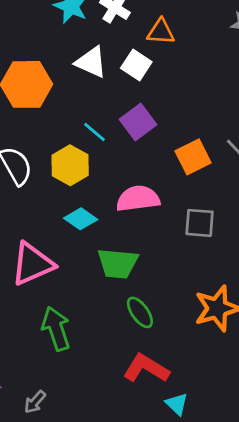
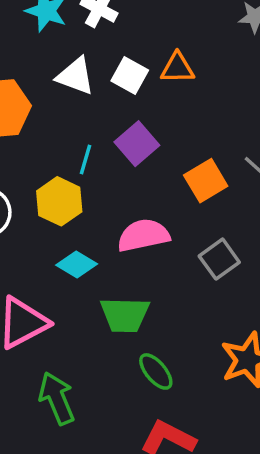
orange triangle: (161, 32) -> (177, 68), moved
cyan line: (95, 132) -> (86, 159), turned 70
gray square: (200, 223) -> (219, 259), turned -36

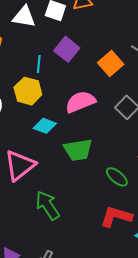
green ellipse: (156, 371) -> (117, 177), moved

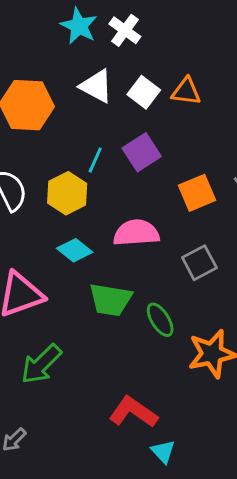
green ellipse: (117, 177) -> (160, 320), moved
green arrow: (48, 205) -> (41, 364), turned -120

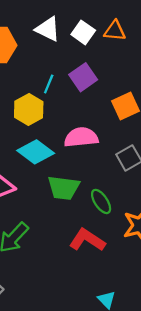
cyan diamond: (75, 250) -> (36, 152), size x1.4
red L-shape: (133, 412) -> (87, 240), moved

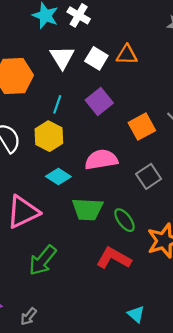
white triangle: (48, 29) -> (62, 57), turned 36
cyan line: (49, 84) -> (57, 104), moved
cyan diamond: (36, 152) -> (58, 176), size x0.7

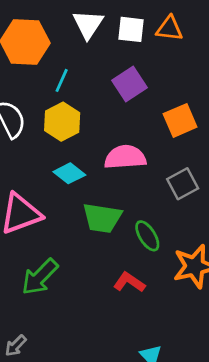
white square: (96, 58) -> (131, 29), turned -30
cyan line: (57, 104) -> (62, 80), moved
red L-shape: (114, 258) -> (129, 282), size x0.7

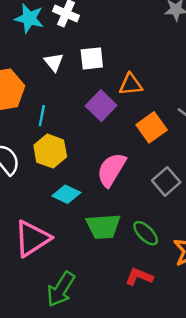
white triangle: (88, 24) -> (54, 62), size x0.7
orange triangle: (169, 29) -> (131, 84), moved
pink semicircle: (125, 157) -> (111, 170), turned -42

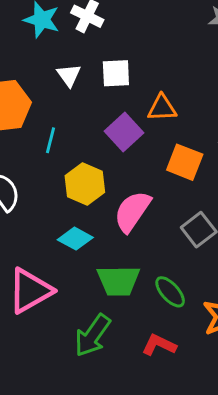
orange square: (152, 127) -> (185, 162), turned -36
yellow hexagon: (50, 151) -> (85, 184), moved
green arrow: (61, 289) -> (93, 335), moved

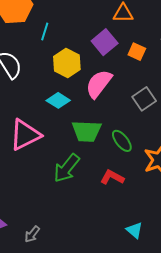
purple square: (124, 132) -> (105, 42), moved
orange square: (185, 162) -> (137, 52), size x0.7

